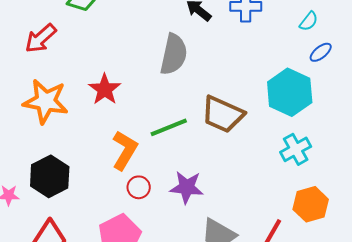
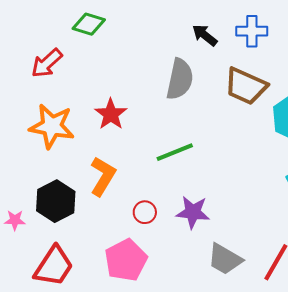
brown trapezoid: (223, 114) -> (246, 86), moved
orange L-shape: (125, 150) -> (103, 176), moved

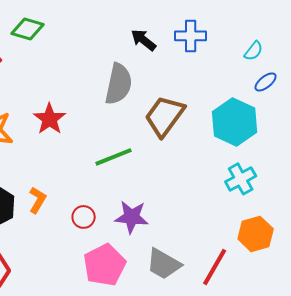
brown trapezoid: (246, 86) -> (165, 116), moved, turned 102
orange L-shape: (103, 176) -> (38, 200), moved, size x0.7
pink pentagon: (126, 260) -> (105, 265), moved

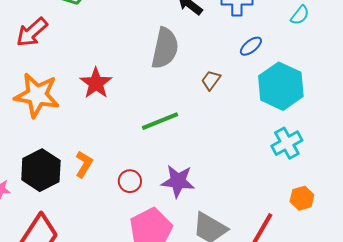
blue ellipse: (266, 82) -> (251, 46), moved
brown trapezoid: (165, 116) -> (211, 80), size x0.5
orange hexagon: (256, 234) -> (302, 198), size x0.7

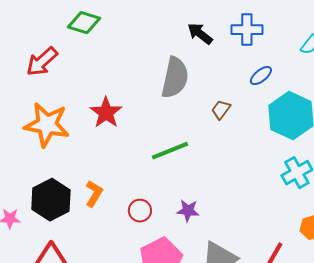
purple star: (178, 181) -> (188, 211), size x0.7

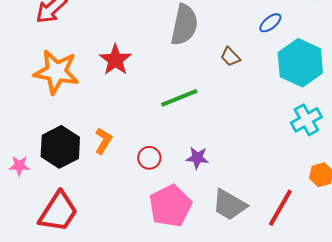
brown trapezoid: (221, 110) -> (230, 57), turned -80

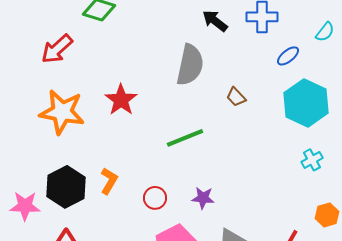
blue ellipse: (270, 23) -> (288, 56), moved
cyan cross: (306, 120) -> (312, 160), size x0.7
pink star: (19, 166) -> (25, 206), size x1.4

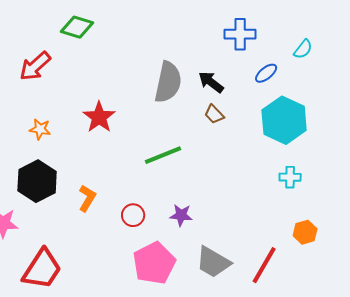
black arrow: (215, 21) -> (211, 82), moved
orange star: (62, 112) -> (40, 129), size x0.5
cyan cross: (312, 160) -> (290, 177), turned 30
black hexagon: (66, 187) -> (37, 181), moved

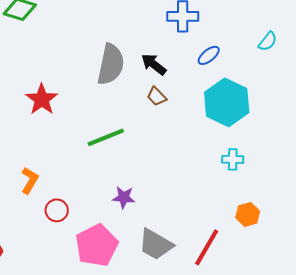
cyan semicircle: (303, 49) -> (268, 41), moved
red circle: (133, 215) -> (57, 210), moved

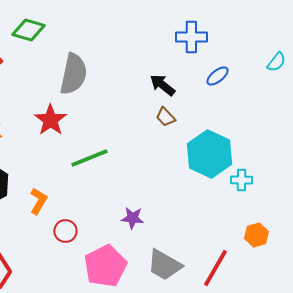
gray semicircle: (111, 64) -> (73, 74), moved
cyan hexagon: (227, 102) -> (209, 154), moved
green line: (106, 137) -> (89, 158), moved

